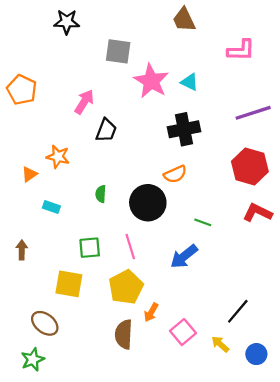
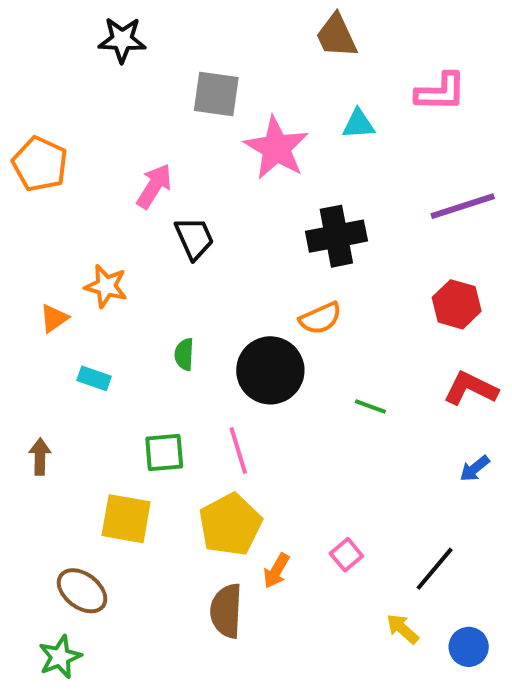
cyan triangle: (190, 82) -> (358, 124), moved, turned -30
black trapezoid: (106, 130) -> (194, 238), turned -45
red hexagon: (250, 167) -> (457, 304), size x0.7
blue arrow: (184, 256) -> (475, 469), moved, size x0.6
pink square: (183, 332) -> (346, 555), moved, size x0.7

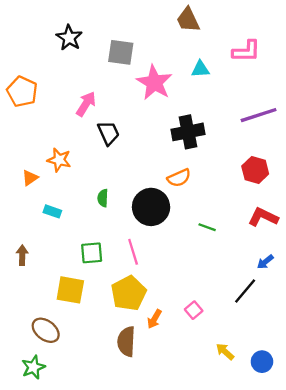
black star: (122, 40) -> (69, 38), moved, turned 30
black line: (435, 569) -> (245, 291), moved

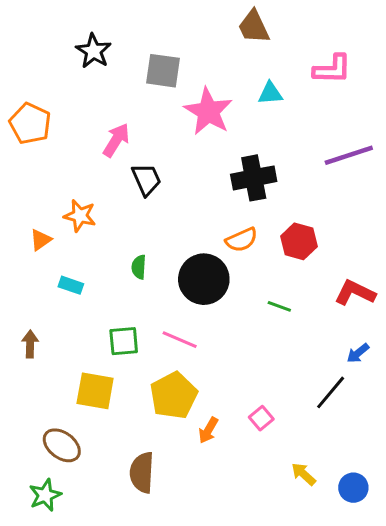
red hexagon: (255, 170) -> (299, 241), moved
pink line: (133, 252) -> (180, 340), turned -50
brown semicircle: (126, 341) -> (142, 473), moved

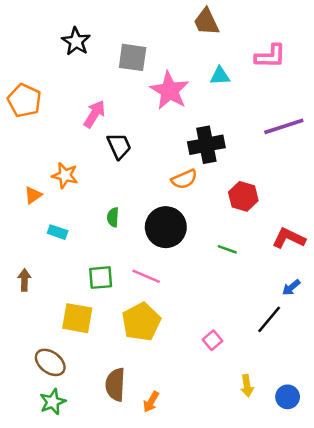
orange semicircle: (242, 240) -> (184, 179), moved
orange arrow: (208, 430) -> (151, 402), moved
yellow arrow: (304, 474) -> (247, 386), turned -140
green star: (45, 495) -> (53, 402), moved

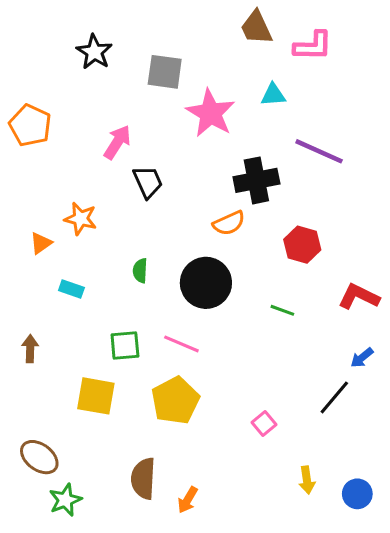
pink L-shape: (270, 56) -> (313, 46), moved
purple line: (284, 126) -> (319, 151), moved, turned 42
brown ellipse: (50, 362) -> (39, 457), moved

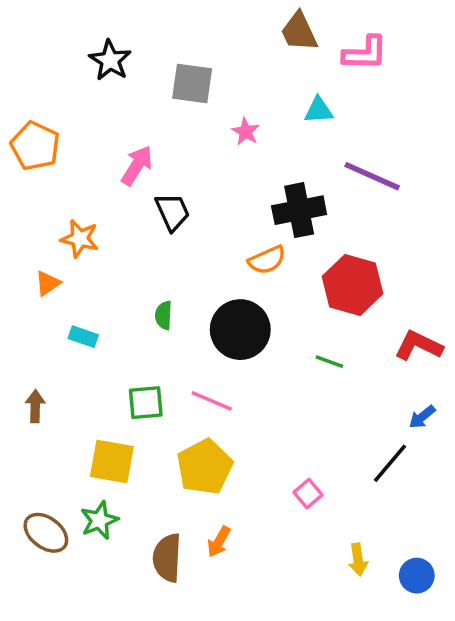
pink star: (211, 113) -> (246, 132), size x0.5
orange star: (81, 219) -> (80, 239), moved
red hexagon: (302, 245) -> (353, 285), size x1.4
green star: (65, 500) -> (99, 520), moved
orange arrow: (188, 500) -> (219, 542), moved

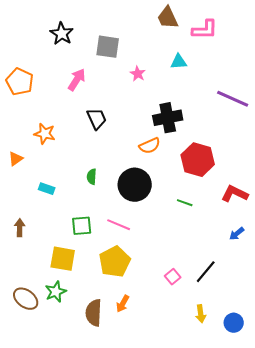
pink arrow: (137, 166) -> (77, 80), moved
purple line: (372, 176) -> (233, 99), moved
orange triangle: (48, 283) -> (16, 159), moved
black line: (390, 463) -> (206, 272), moved

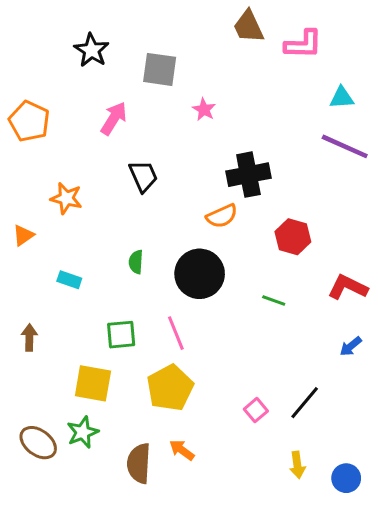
cyan triangle: (179, 62) -> (342, 98), moved
red hexagon: (198, 160) -> (293, 237), size x0.7
pink line: (119, 225) -> (176, 333), turned 45
orange arrow: (123, 304) -> (182, 450), turned 96

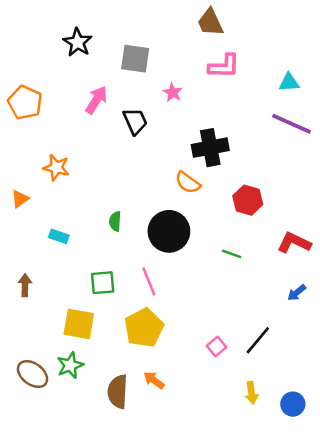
pink L-shape: (303, 44) -> (224, 66), moved
black trapezoid: (143, 176) -> (135, 121), moved
orange semicircle: (222, 216) -> (188, 183), turned 60

